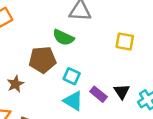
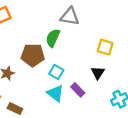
green semicircle: (63, 37) -> (53, 38), turned 84
black triangle: (122, 91) -> (98, 73), moved

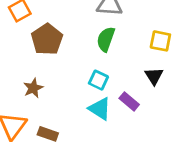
green semicircle: (53, 38) -> (106, 39), moved
brown pentagon: (33, 55) -> (47, 39), moved, turned -30

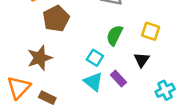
green semicircle: (106, 39) -> (115, 35), moved
brown star: (33, 88) -> (40, 58), size x1.5

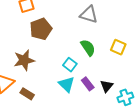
green semicircle: (115, 35) -> (88, 48), turned 114
black triangle: (142, 60) -> (107, 86), moved

